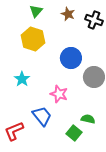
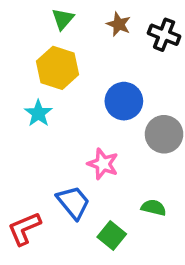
cyan star: (22, 79) -> (38, 113), moved
green square: (74, 133) -> (112, 235), moved

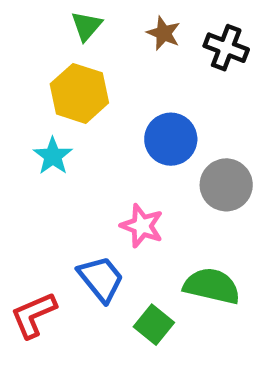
green semicircle: (154, 208) -> (212, 286), size x1.6

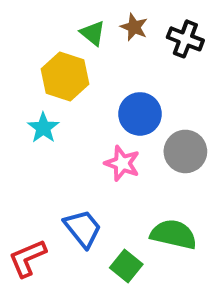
green triangle: (87, 26) -> (93, 33), moved, turned -32
pink star: (142, 226) -> (122, 163), moved

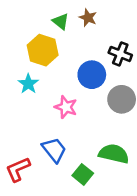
black cross: (185, 39) -> (120, 54), moved
pink star: (122, 163) -> (66, 107), moved

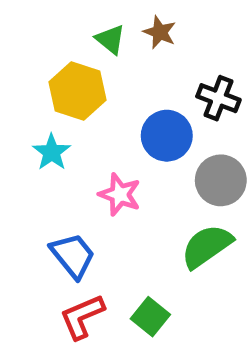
blue trapezoid: (54, 150) -> (73, 256), moved
green semicircle: (114, 154) -> (207, 246), moved, turned -48
red L-shape: (18, 169) -> (82, 317), moved

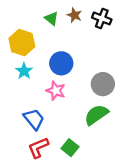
yellow hexagon: (77, 91) -> (22, 43), moved
black cross: (218, 98) -> (102, 18), moved
blue circle: (167, 136) -> (61, 63), moved

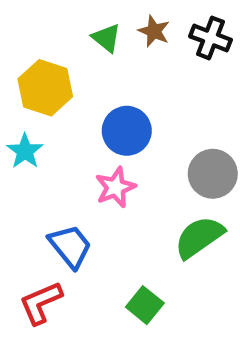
cyan star: (24, 71) -> (25, 151), moved
pink star: (56, 91) -> (115, 187), turned 30
red L-shape: (38, 148) -> (41, 303), moved

